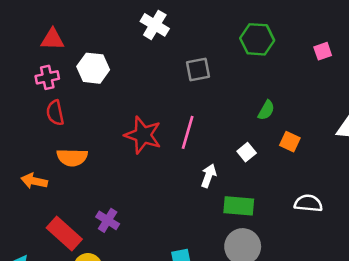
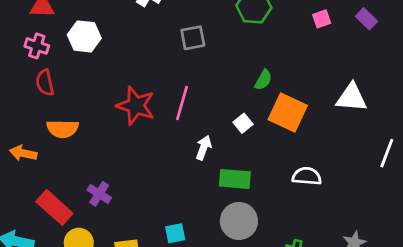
pink cross: (47, 77) -> (37, 46), turned 30
orange square: (290, 142) -> (288, 112), size x1.8

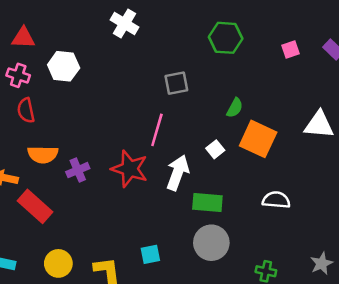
gray square: (193, 38) -> (176, 83), moved
red star: (136, 106) -> (130, 169), moved
white arrow: (204, 148) -> (178, 173), size x1.5
purple cross: (99, 194) -> (78, 170), moved, turned 35
red rectangle: (54, 207) -> (35, 206), moved

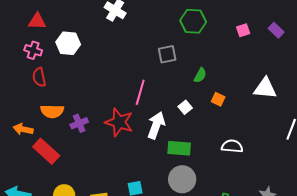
gray square: (176, 83) -> (167, 54), moved
orange square: (258, 139) -> (218, 99), size x0.5

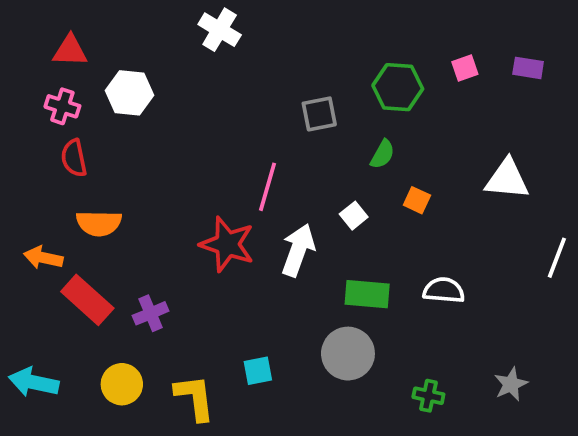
green hexagon: (193, 21) -> (398, 87), moved
purple rectangle: (276, 30) -> (528, 68), turned -35
purple cross: (79, 123) -> (151, 313), moved
green rectangle: (179, 148) -> (367, 294), moved

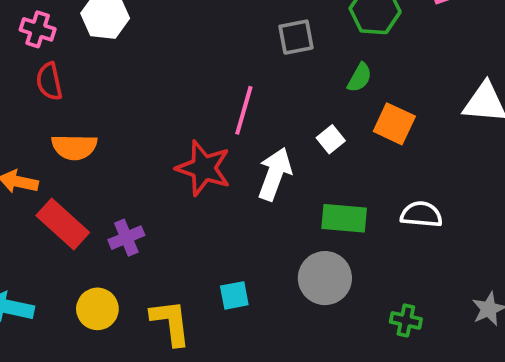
orange square: (417, 200) -> (394, 124), size x1.5

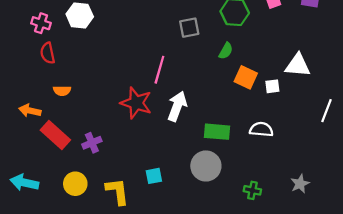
white square: (331, 139) -> (272, 86), moved, turned 32
orange semicircle: (74, 147) -> (62, 91), size x0.7

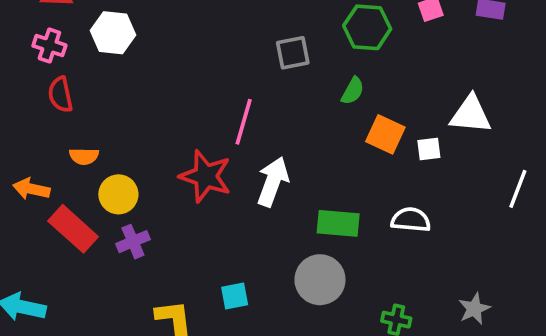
yellow circle: (75, 184) -> (118, 194), moved

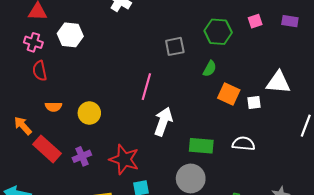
red star: (206, 176) -> (124, 159), moved
orange arrow: (31, 189) -> (23, 126), turned 36
yellow circle: (118, 194) -> (89, 113), moved

